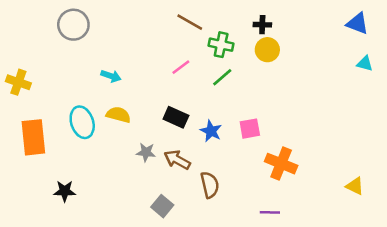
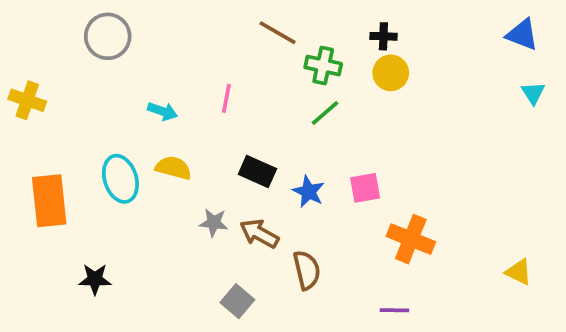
cyan triangle: (365, 63) -> (533, 93), turned 42
pink line: (181, 67) -> (226, 98), moved, turned -42
yellow cross: (18, 82) -> (27, 100), moved

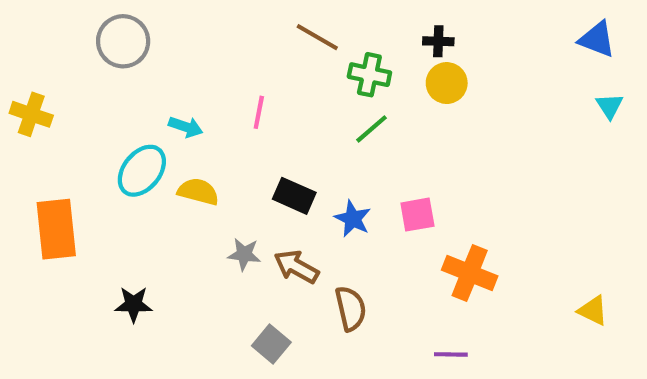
cyan ellipse: (120, 179) -> (142, 171), moved, turned 57
black star: (95, 279) -> (134, 304), moved

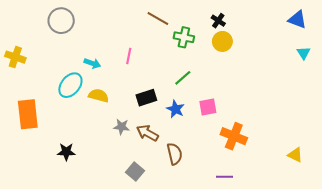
black cross: (438, 41) -> (218, 21), turned 32
green line: (372, 129) -> (183, 78), moved
black rectangle: (294, 196) -> (146, 98), turned -42

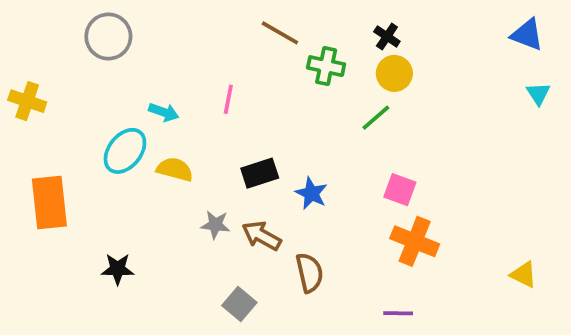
green line: (183, 78) -> (376, 118), moved
pink square: (208, 107) -> (400, 190), moved, turned 30

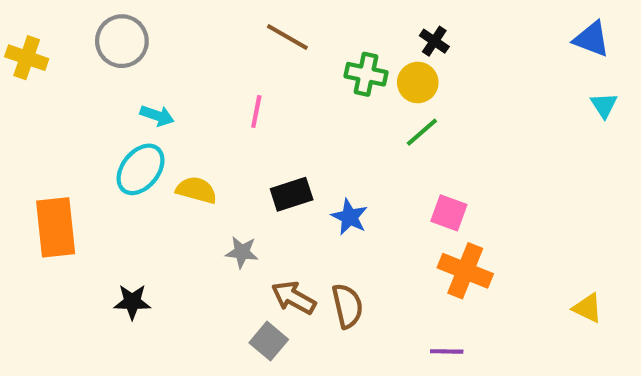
brown line: (280, 33) -> (287, 37), moved
yellow circle: (394, 73) -> (418, 82), moved
yellow cross: (27, 101) -> (27, 58), moved
cyan arrow: (164, 112) -> (157, 116), moved
brown arrow: (262, 236) -> (294, 298), moved

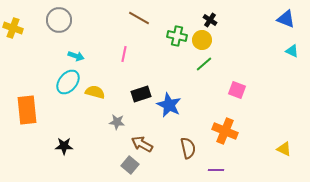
cyan triangle: (604, 105) -> (292, 51), turned -32
pink square: (449, 213) -> (237, 90), moved
blue star: (349, 217) -> (169, 105), size x1.4
brown semicircle: (347, 306) -> (188, 148), moved

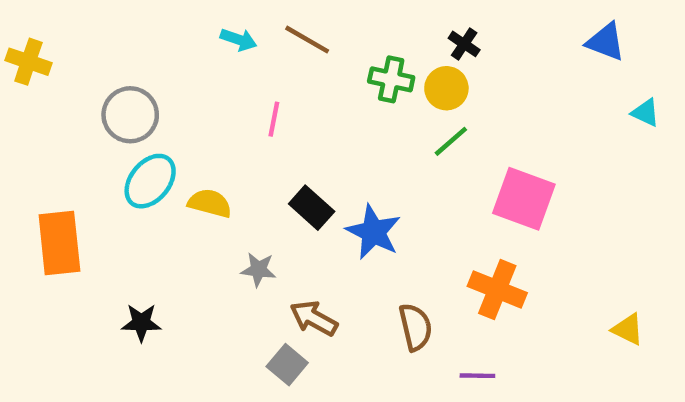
blue triangle: (286, 19) -> (606, 42), moved
gray circle: (59, 20) -> (130, 115), moved
cyan arrow: (76, 56) -> (239, 40), moved
pink square: (237, 90) -> (524, 199), size x1.6
black rectangle: (141, 94) -> (312, 208), turned 60

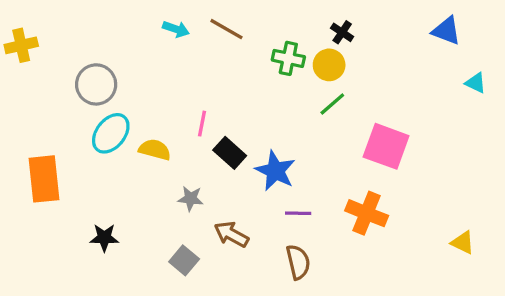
yellow cross: (28, 62) -> (21, 45), turned -32
pink line: (274, 119) -> (202, 124), moved
brown semicircle: (415, 327) -> (298, 262), moved
gray square: (287, 365) -> (184, 260), moved
purple line: (477, 376) -> (298, 213), moved

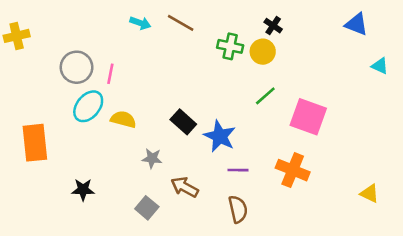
green line: (332, 104) -> (265, 96), moved
pink line: (202, 124) -> (110, 74), moved

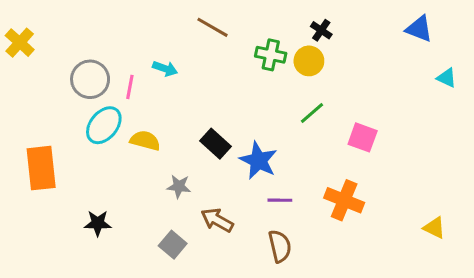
cyan arrow: (140, 23) -> (165, 69), moved
yellow cross: (17, 36) -> (20, 43), turned -35
pink square: (308, 117) -> (363, 137), size x0.7

